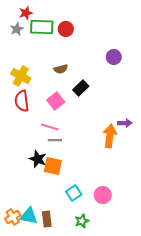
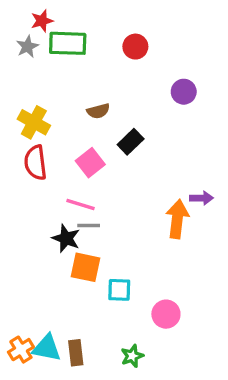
red circle: (66, 29) -> (135, 47), moved
black star: (38, 159) -> (66, 238), moved
cyan square: (74, 193) -> (119, 290), moved, turned 35

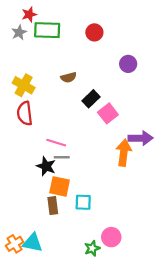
pink square: (90, 163) -> (108, 113), moved
purple arrow: (201, 198) -> (141, 138), size x1.5
pink circle: (166, 314) -> (111, 237), moved
brown rectangle: (76, 353) -> (53, 206), moved

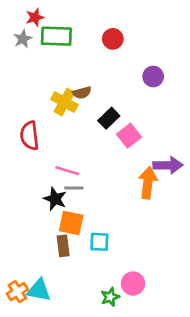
yellow cross: (24, 85) -> (64, 102), moved

